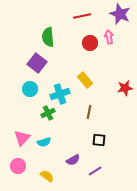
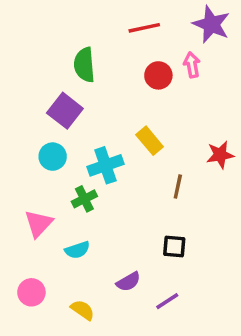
brown line: (89, 112) -> (178, 187), moved
pink triangle: (22, 138) -> (39, 224), moved

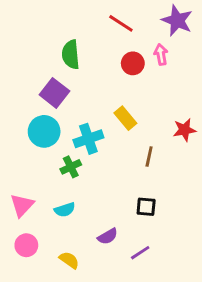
red line: (144, 28) -> (121, 23), turned 45
cyan circle: (53, 157) -> (44, 131), size x1.4
pink triangle: (39, 224) -> (22, 205), moved

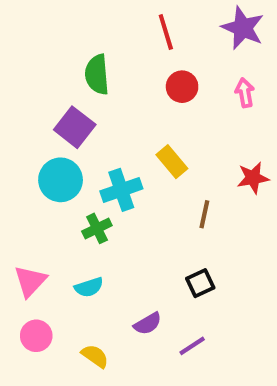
red line: (121, 23) -> (166, 32), turned 40
pink arrow: (161, 55) -> (245, 93), moved
black square: (146, 207) -> (200, 283), turned -30

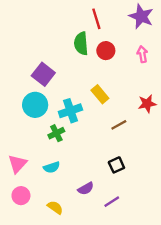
green semicircle: (97, 75) -> (81, 44), moved
brown line: (204, 214) -> (119, 125), turned 49

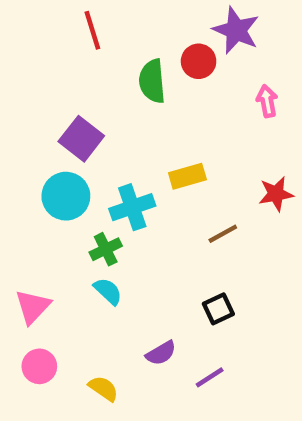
purple star: (141, 16) -> (236, 30), moved
red line: (96, 19) -> (92, 30), moved
red circle: (106, 51) -> (199, 61), moved
yellow rectangle: (100, 94) -> (187, 176), turned -66
cyan semicircle: (52, 167) -> (108, 291), moved, turned -119

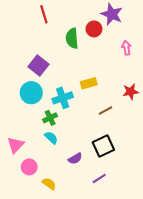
black square: (218, 309) -> (103, 146), size x1.5
purple semicircle: (161, 353) -> (75, 159), moved
pink circle: (39, 366) -> (29, 167), moved

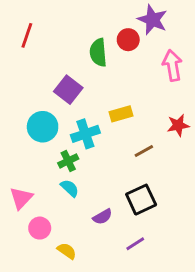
red line: (44, 14) -> (27, 35), moved, turned 36
pink arrow: (126, 48) -> (172, 65), size x1.5
purple square: (39, 66) -> (68, 90), moved

